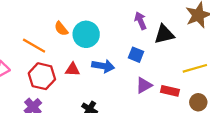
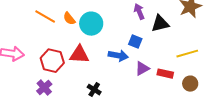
orange line: (34, 46) -> (45, 17), moved
blue arrow: (103, 66) -> (118, 56), moved
red triangle: (73, 69) -> (79, 55), size x1.5

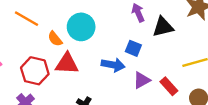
orange semicircle: (69, 19) -> (55, 39), moved
red rectangle: (165, 74) -> (169, 86), turned 35

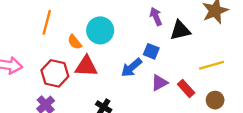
orange line: (27, 19) -> (47, 22), turned 75
blue arrow: (113, 65) -> (131, 68), turned 130

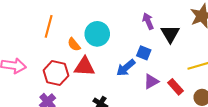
black triangle: (180, 30) -> (170, 34), turned -48

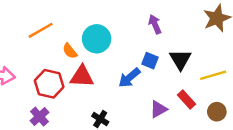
orange line: (49, 26) -> (41, 30), turned 45
black triangle: (170, 34) -> (180, 59), moved
purple triangle: (151, 81) -> (159, 109), moved

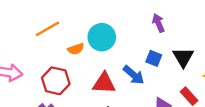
orange semicircle: (70, 51) -> (76, 49), turned -70
red triangle: (82, 76) -> (104, 83), moved
blue arrow: (129, 78) -> (134, 75), turned -100

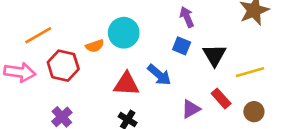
orange line: (47, 29) -> (38, 35), moved
blue square: (154, 58) -> (182, 46), moved
red hexagon: (56, 81) -> (63, 66), moved

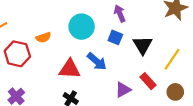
cyan circle: (124, 33) -> (82, 27), moved
yellow line: (250, 72) -> (172, 59), turned -40

